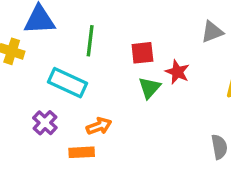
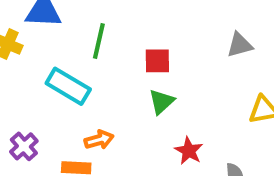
red star: (177, 72) -> (189, 151), moved
purple cross: (45, 123) -> (24, 146), moved

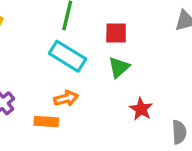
cyan rectangle: (68, 86) -> (68, 56), moved

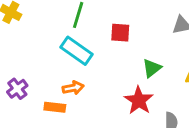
green triangle: (119, 67) -> (152, 68), moved
red star: (141, 109) -> (139, 101), size x1.4

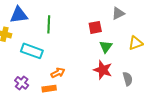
red square: (120, 33) -> (95, 27), moved
cyan rectangle: (76, 51) -> (32, 51), moved

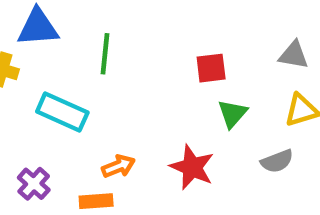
gray triangle: (118, 13) -> (294, 55), moved, turned 32
red star: (103, 70) -> (192, 167), moved
gray semicircle: (128, 79) -> (277, 161), moved, turned 80

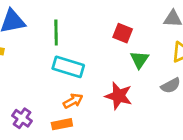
red square: (211, 68) -> (123, 33), turned 36
cyan rectangle: (62, 112) -> (68, 67), moved

